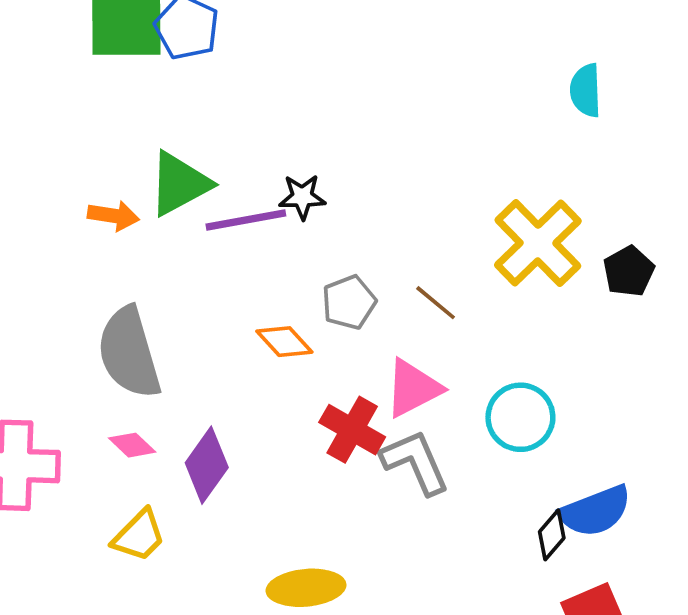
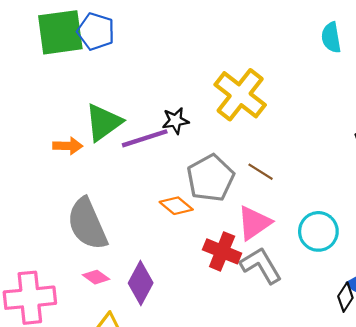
yellow cross: (538, 243) -> (240, 95), moved
gray pentagon: (349, 302) -> (210, 178), size x1.5

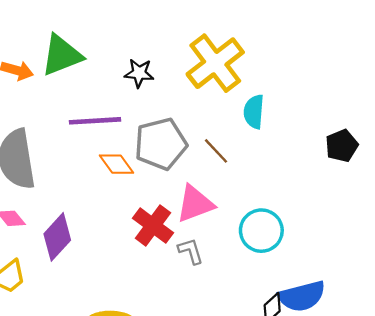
cyan semicircle: (331, 38) -> (254, 112), moved
purple line: (145, 138) -> (95, 121), moved
gray L-shape: (261, 265) -> (191, 251), size x0.6

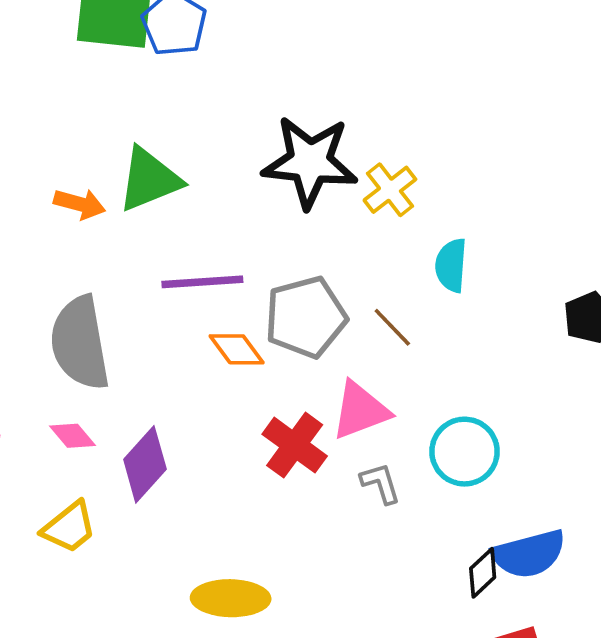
yellow cross: (215, 63) -> (390, 190), size x0.6
black star: (139, 73) -> (310, 162), moved, size x2.0
gray L-shape: (191, 251) -> (381, 483), moved

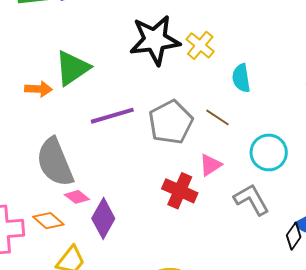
orange diamond: (237, 349) -> (48, 221), moved
pink triangle: (360, 410) -> (210, 165), size x0.7
pink diamond: (73, 436) -> (77, 197), moved
cyan circle: (465, 452) -> (269, 152), moved
gray L-shape: (381, 483) -> (251, 200), moved, size x1.5

